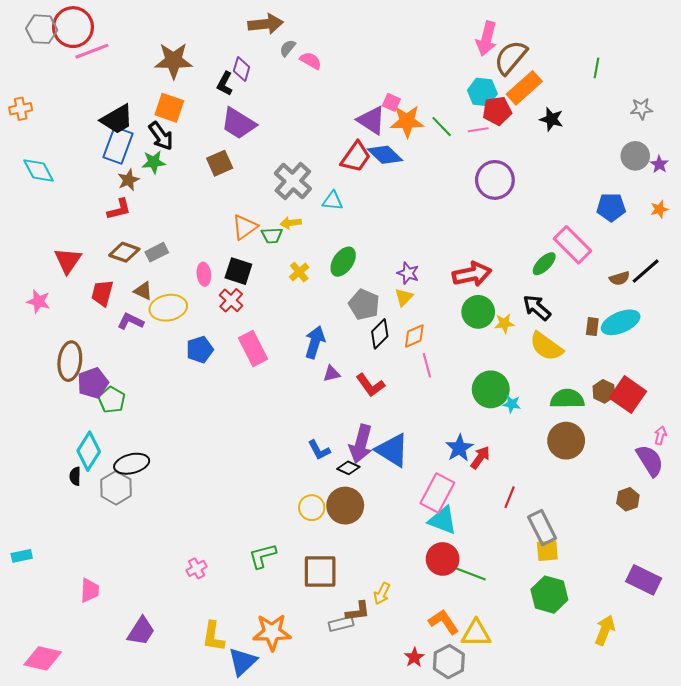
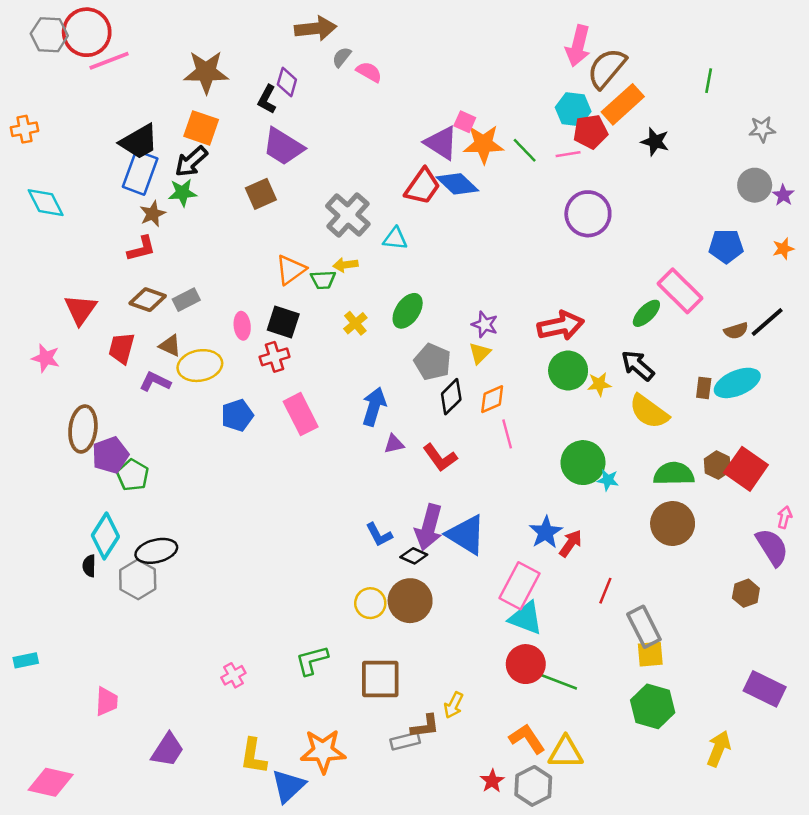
black arrow: (161, 136) -> (191, 162), turned 84
red cross: (231, 300) -> (275, 357), turned 30

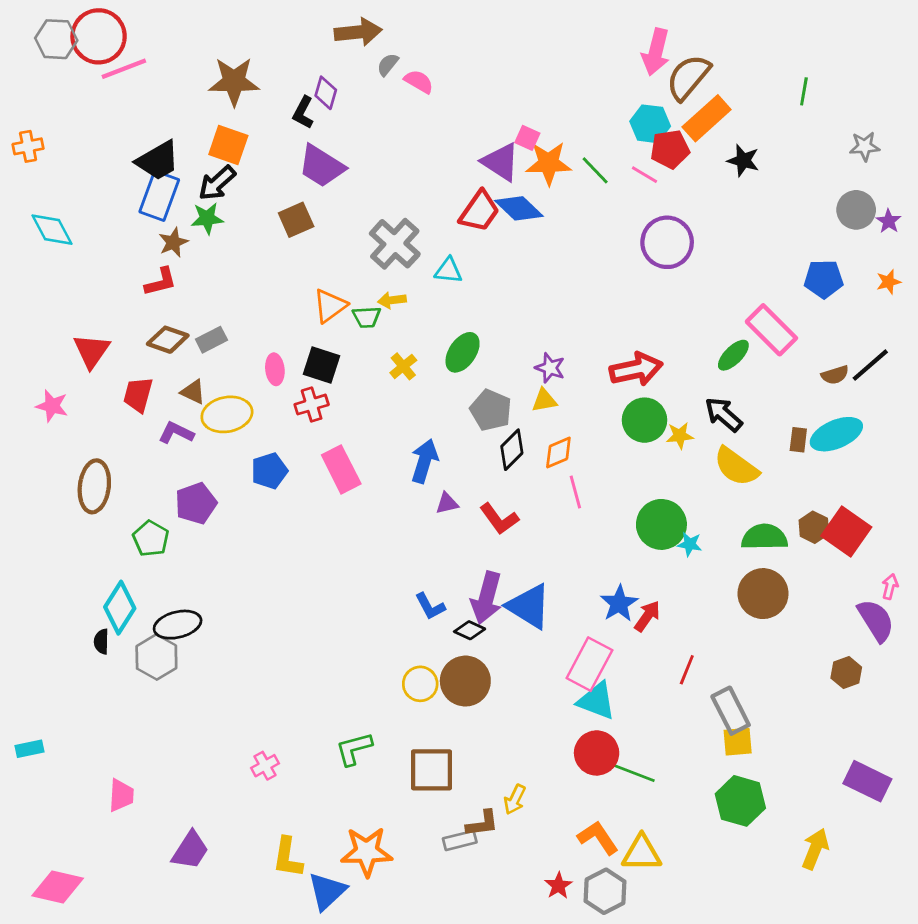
pink line: (568, 154) -> (645, 175), turned 40
yellow triangle: (480, 353) -> (544, 400), turned 35
purple pentagon: (110, 455) -> (196, 503), moved

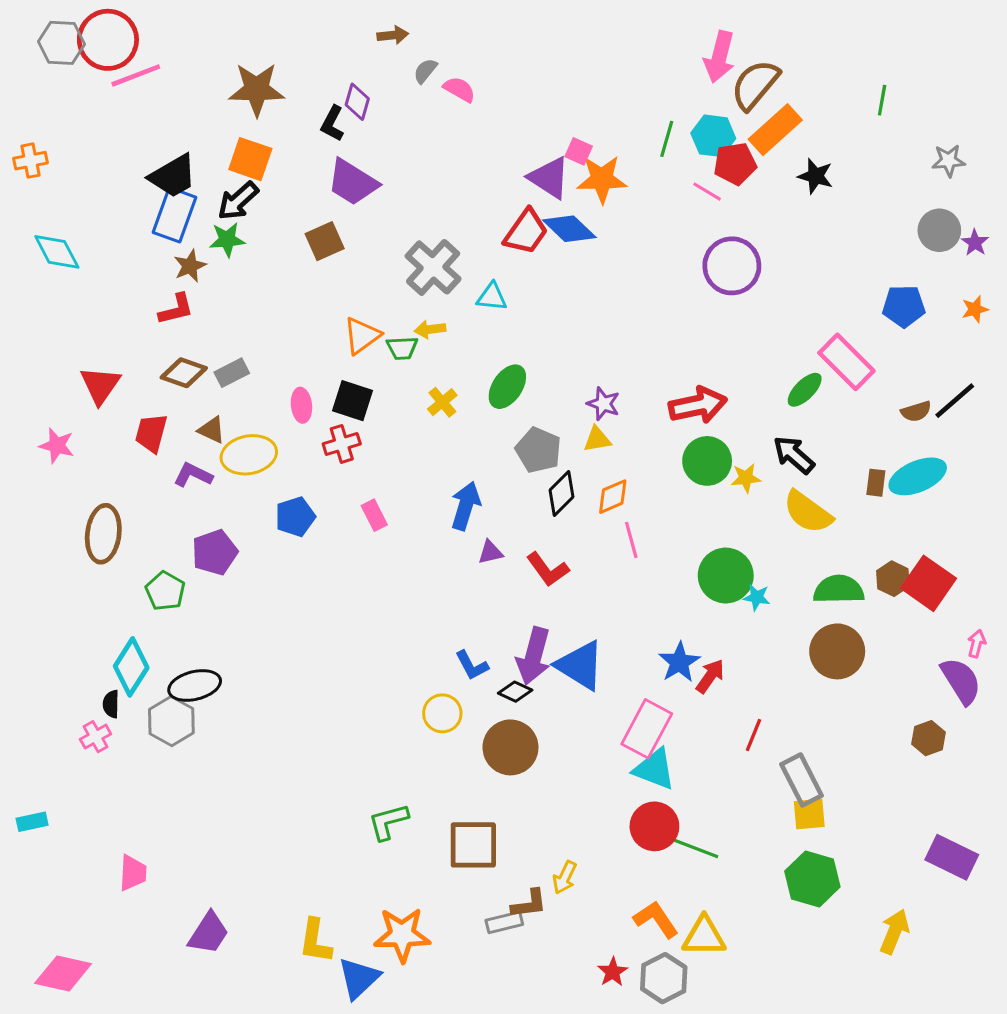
brown arrow: (358, 32) -> (393, 35), size x0.6
green line: (595, 170) -> (667, 139), moved, turned 60
pink rectangle: (341, 469) -> (374, 515), size x0.6
yellow circle: (420, 684) -> (442, 713), moved
pink cross: (265, 766) -> (96, 737), moved

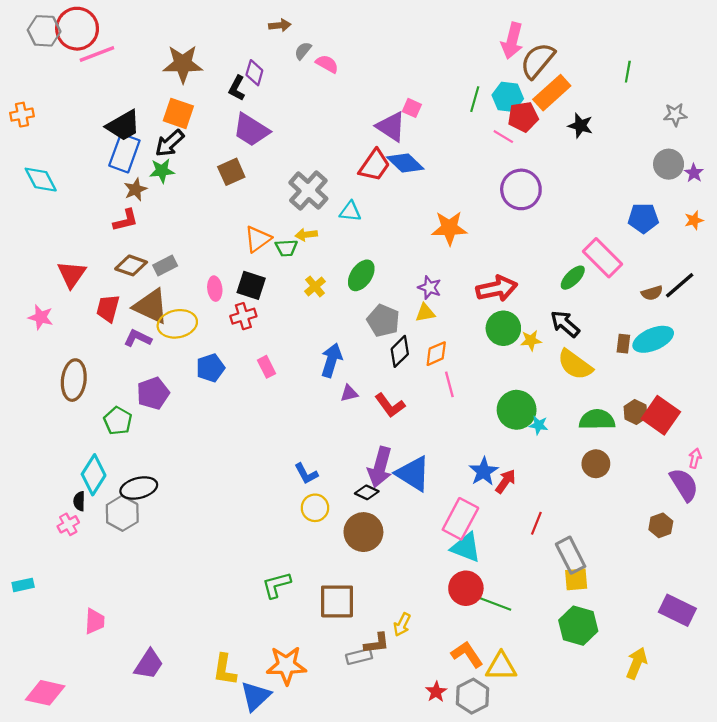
orange star: (602, 179) -> (449, 228), moved
brown triangle: (212, 430) -> (151, 306), size x1.8
brown circle: (837, 651) -> (596, 464), size x0.7
blue L-shape: (472, 665) -> (306, 474), moved

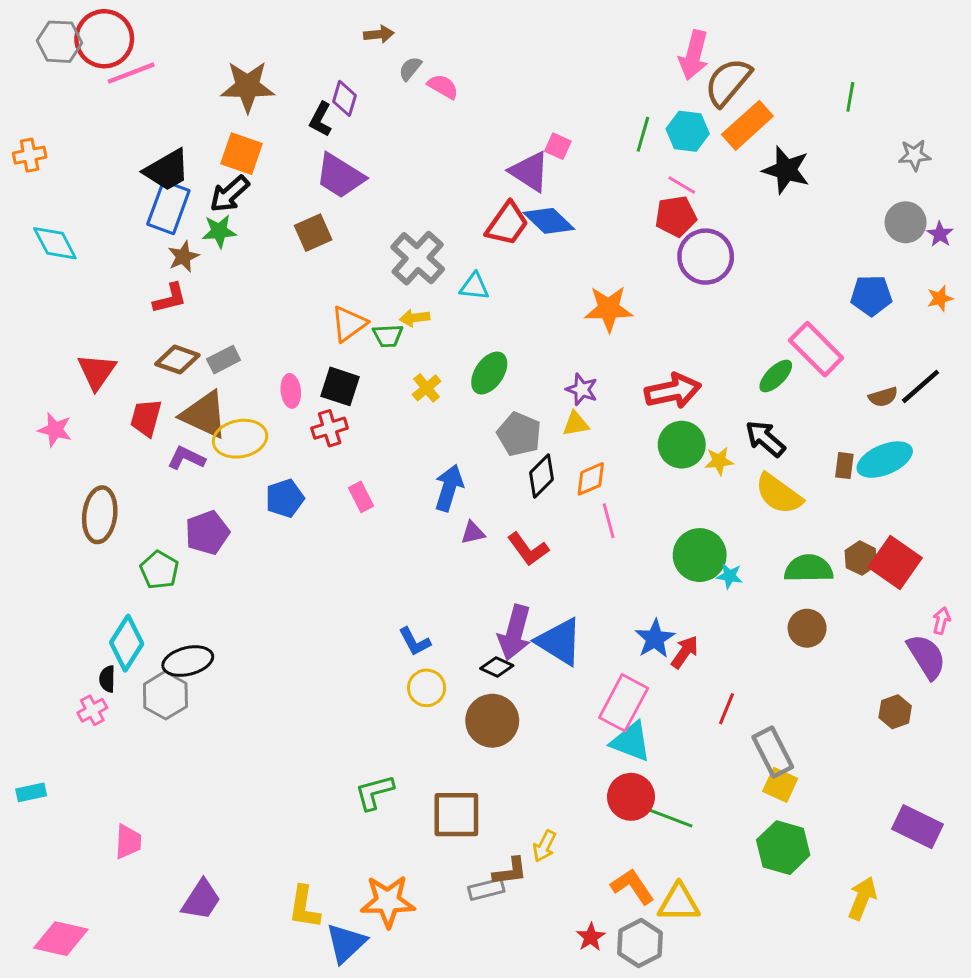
red pentagon: (523, 117) -> (676, 216), moved
black star: (580, 126) -> (786, 170), size x1.4
yellow square: (576, 579) -> (780, 785), turned 30

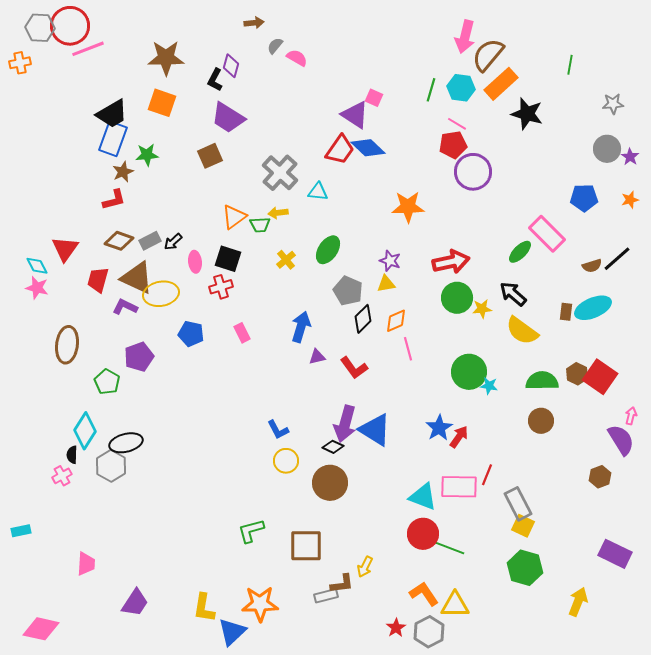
orange cross: (30, 155) -> (20, 63), moved
black arrow: (230, 194) -> (173, 242), moved, size x0.7
cyan diamond: (55, 243) -> (37, 266), moved, size x0.7
blue pentagon: (285, 498) -> (191, 334), turned 30
pink rectangle: (624, 703) -> (459, 487), moved, turned 63

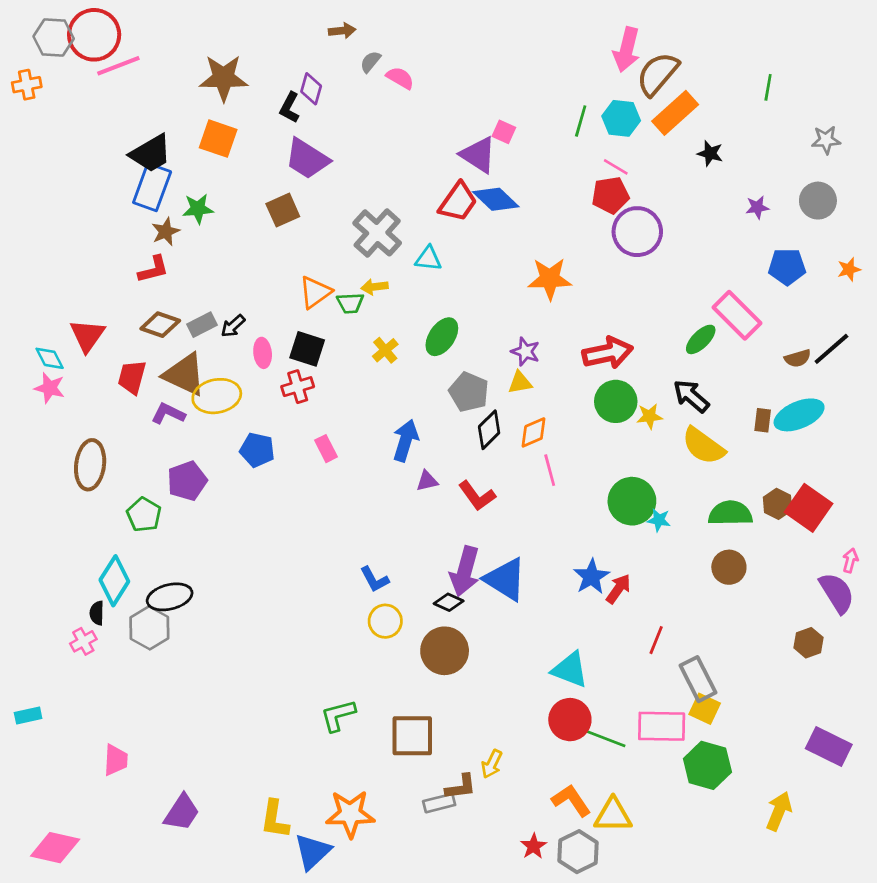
black star: (527, 114) -> (710, 153), size x0.6
purple star: (630, 157) -> (757, 207), moved, turned 30
pink rectangle: (459, 487) -> (662, 726), moved

